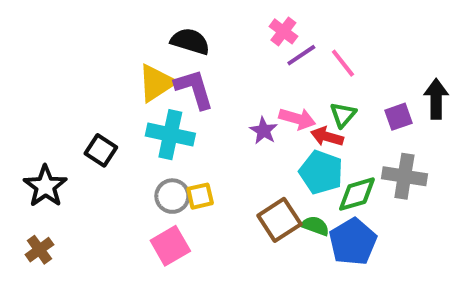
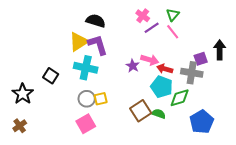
green triangle: (343, 115) -> (173, 15), moved
gray cross: (404, 176) -> (192, 73), moved
blue pentagon: (353, 242) -> (202, 122), moved

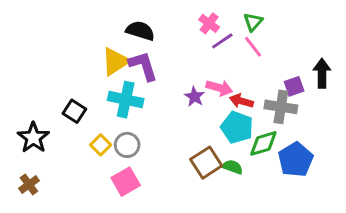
yellow square: (101, 99) -> (101, 145), moved, turned -32
blue pentagon: (202, 122) -> (296, 160), moved

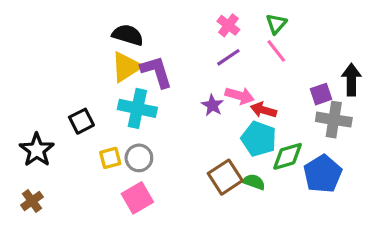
black semicircle: (140, 31) -> (128, 35), moved
purple line: (222, 41) -> (228, 57), moved
gray cross: (281, 107) -> (334, 120), moved
black square: (74, 111) -> (81, 121), turned 30
yellow square: (101, 145) -> (110, 158), turned 30

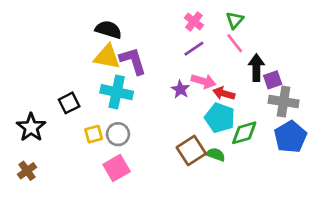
yellow triangle: (126, 67) -> (107, 57), turned 44
black arrow: (351, 80) -> (256, 68), moved
blue pentagon: (323, 174) -> (290, 137), moved

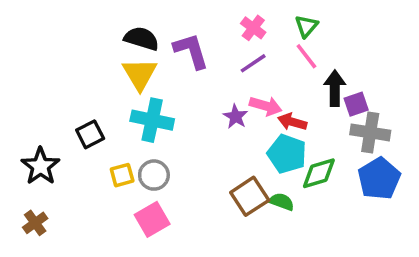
yellow triangle: (107, 57) -> (140, 74), turned 48
purple L-shape: (133, 61) -> (191, 51), moved

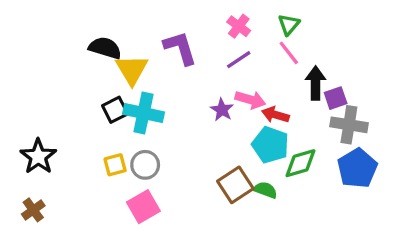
black semicircle: (142, 39) -> (105, 48), moved
black square: (90, 134) -> (115, 110), moved

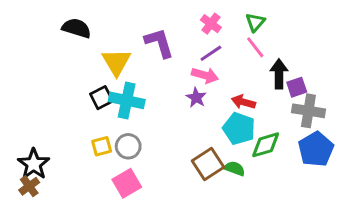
black semicircle: (105, 48) -> (76, 28), moved
pink arrow: (250, 100) -> (205, 75), moved
black star: (38, 156) -> (34, 164), moved

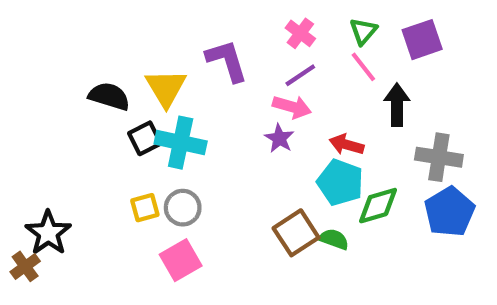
black semicircle: (76, 28) -> (109, 96), moved
purple square: (297, 87) -> (422, 40), moved, size x1.4
brown cross: (29, 186) -> (25, 266), moved

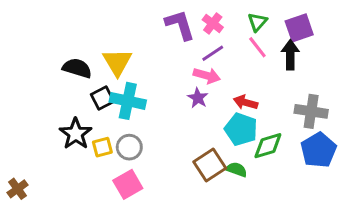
purple L-shape: (227, 61) -> (180, 25), moved
black arrow: (397, 105) -> (290, 55), moved
black star: (48, 233) -> (76, 134), moved

